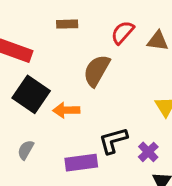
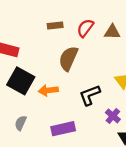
brown rectangle: (67, 24) -> (55, 25), moved
black L-shape: (113, 141) -> (90, 95), moved

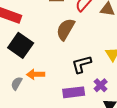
orange arrow: (48, 90) -> (36, 74), moved
purple rectangle: (63, 129) -> (74, 92), moved

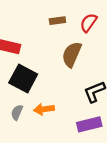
gray semicircle: (17, 83) -> (17, 112), moved

